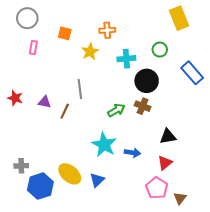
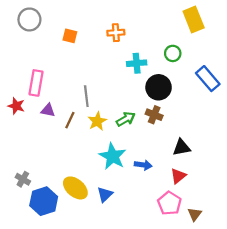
pink rectangle: (33, 48) -> (36, 83), moved, size x1.6
yellow star: (90, 52) -> (97, 121), moved
gray cross: (21, 166) -> (23, 179), turned 32

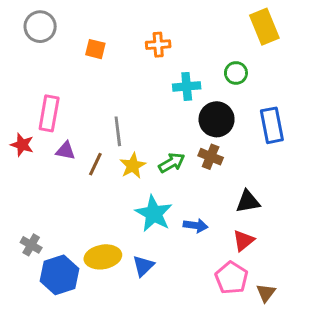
blue rectangle: (208, 79) -> (272, 125), moved, turned 30
yellow ellipse: (75, 188) -> (103, 257), turned -50

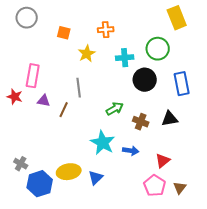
green circle: (236, 73) -> (158, 49), size x1.5
brown cross: (211, 157) -> (141, 122), moved
yellow star: (133, 166) -> (87, 54), moved
black triangle: (248, 202) -> (170, 119), moved
brown triangle: (266, 293) -> (180, 188), moved

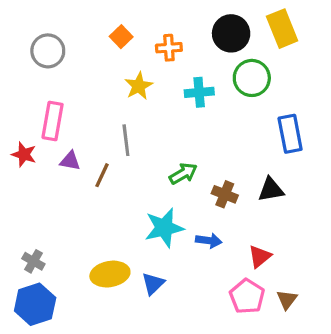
gray circle: (27, 18) -> (48, 51), moved
orange square: (64, 33) -> (121, 37), moved, turned 32
black circle: (145, 80) -> (231, 33), moved
cyan star: (103, 143) -> (164, 228), turned 30
blue hexagon: (40, 184) -> (35, 304), moved

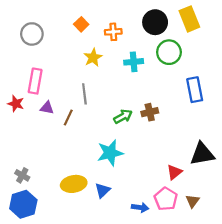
black triangle: (271, 190) -> (202, 154), moved, size x1.4
brown cross: (225, 194) -> (150, 112), moved, turned -35
blue arrow: (209, 241) -> (140, 207), moved

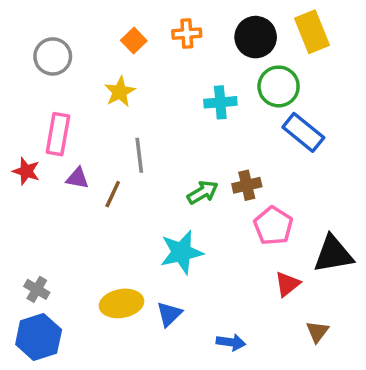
orange cross: (113, 32) -> (187, 34), moved
yellow star: (93, 58) -> (120, 92), moved
blue rectangle: (195, 90) -> (303, 132), moved, turned -40
pink pentagon: (166, 199) -> (273, 226), moved

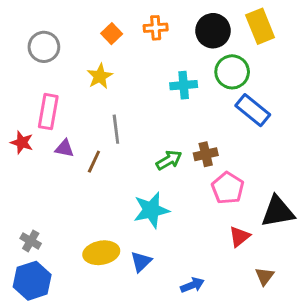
blue arrow: (231, 342) -> (192, 285), turned -30

